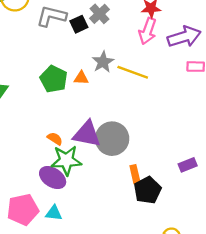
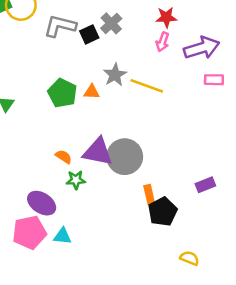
pink arrow: (148, 31) -> (163, 42), size x0.7
green star: (66, 160) -> (76, 180), size x0.6
purple ellipse: (53, 178) -> (42, 203), moved

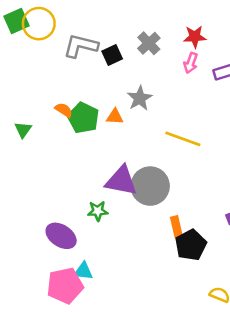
gray cross: (111, 23) -> (149, 43), moved
yellow line: (147, 86) -> (183, 139), moved
orange semicircle: (64, 157) -> (64, 110), moved
pink pentagon: (29, 232) -> (65, 286), moved

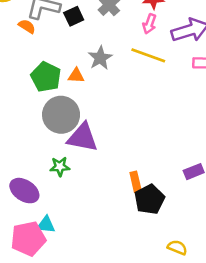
orange semicircle: (64, 110) -> (27, 26), moved
yellow line: (183, 139) -> (148, 55), moved
gray circle: (150, 186) -> (61, 115), moved

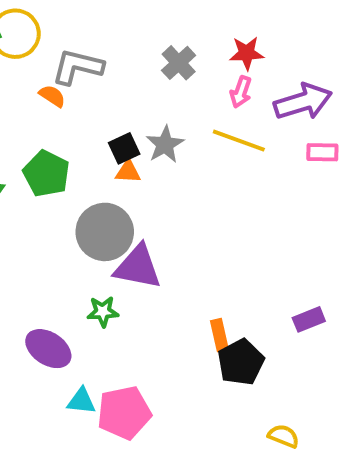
black square: (74, 16) -> (124, 148), moved
green pentagon: (46, 77) -> (46, 174), moved
pink pentagon: (28, 239) -> (124, 413), moved

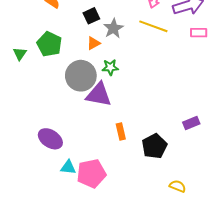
black square: (124, 148) -> (91, 16), moved
orange triangle: (128, 172) -> (93, 43), turned -32
green star: (103, 312) -> (110, 67), moved
orange rectangle: (219, 335) -> (121, 131), moved

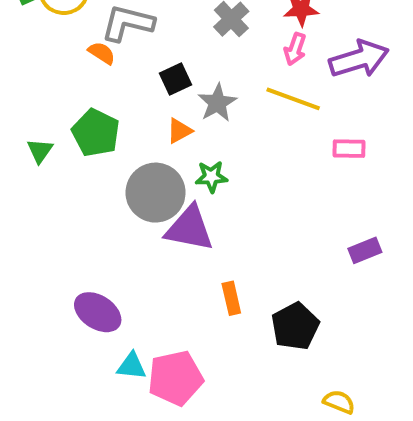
pink rectangle: (199, 33) -> (349, 149), moved
purple rectangle: (191, 123) -> (365, 250), moved

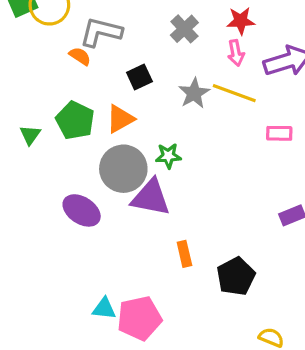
pink arrow: (295, 49) -> (236, 53), turned -30
gray star: (217, 103) -> (194, 93), moved
orange triangle: (179, 131) -> (120, 119), moved, size x1.4
purple ellipse: (98, 312) -> (82, 210), moved

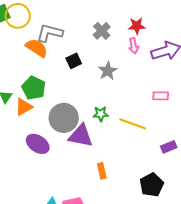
orange semicircle: (80, 56) -> (37, 48), size x1.6
yellow line: (234, 93) -> (133, 124), moved
orange triangle: (120, 119) -> (24, 107), moved
green star: (168, 156) -> (101, 114), moved
black pentagon: (236, 276) -> (152, 185), moved

